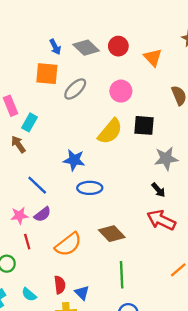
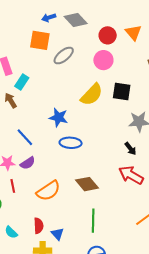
red circle: (118, 46) -> (108, 35), moved
blue arrow: (55, 47) -> (49, 18), turned 96

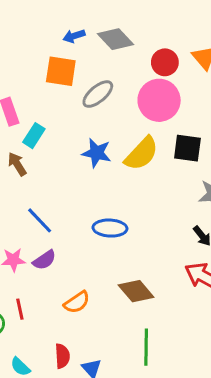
pink circle: (103, 60) -> (159, 100), size x1.4
blue star: (58, 117) -> (97, 153), moved
red line: (13, 186) -> (20, 309), moved
orange semicircle: (48, 191) -> (77, 302), size x0.7

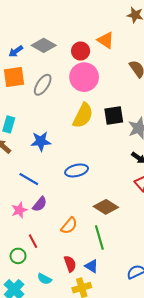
black square: (187, 148) -> (114, 116), moved
blue star: (97, 153) -> (41, 141), moved
green line: (146, 347) -> (99, 237), moved

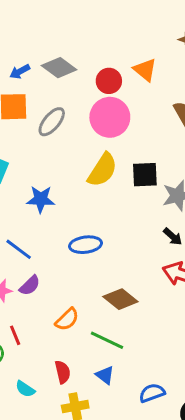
green line: (99, 237) -> (107, 340), turned -55
blue triangle: (92, 266) -> (105, 375), moved

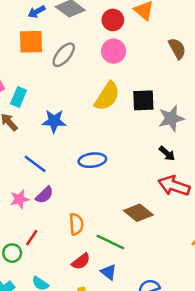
pink circle: (110, 117) -> (114, 51), size x0.7
brown diamond: (120, 299) -> (138, 213), moved
orange semicircle: (67, 319) -> (76, 224), turned -50
red line: (15, 335) -> (32, 238), turned 56
red semicircle: (63, 372) -> (81, 261), moved, turned 66

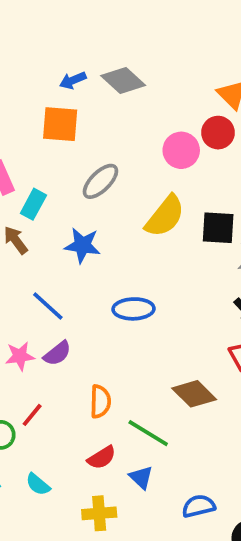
red circle: (113, 20) -> (218, 133), moved
gray ellipse: (64, 55) -> (100, 181), moved

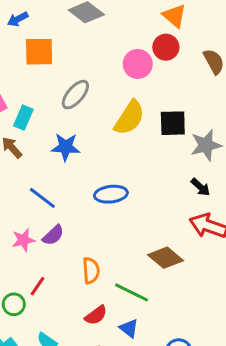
blue arrow: (73, 80) -> (18, 19), moved

